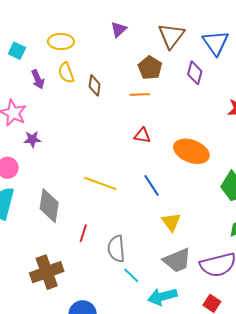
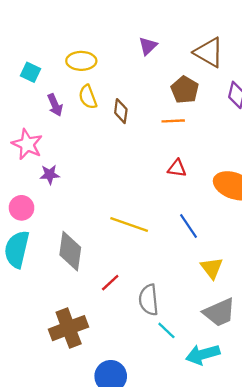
brown triangle: (171, 36) -> (209, 52), turned -36
red line: (83, 233) -> (110, 283), turned 30

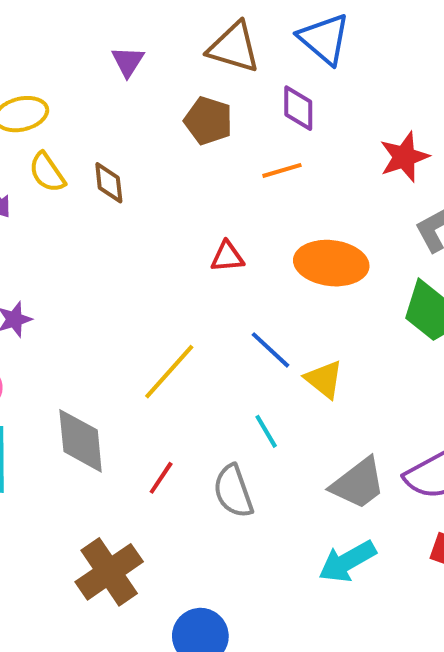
orange line: (173, 121) -> (282, 170), moved
yellow line: (129, 224) -> (169, 372), turned -54
yellow triangle: (212, 268) -> (324, 379), moved
cyan line: (166, 330) -> (266, 431), moved, turned 30

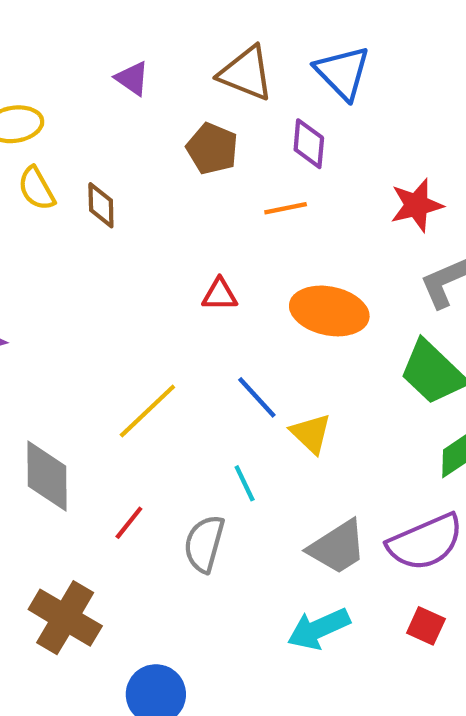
purple triangle: (128, 61) -> (132, 78), turned -33
gray semicircle: (233, 491) -> (204, 544), turned 30
brown cross: (109, 572) -> (65, 618), turned -30

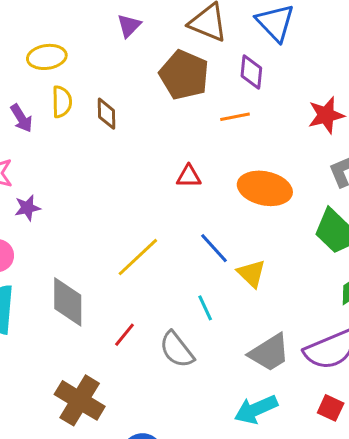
purple triangle: (132, 78) -> (129, 26), turned 40
brown pentagon: (212, 149) -> (184, 75), size x1.4
yellow semicircle: (36, 189) -> (62, 102), turned -152
gray semicircle: (204, 544) -> (177, 350), turned -54

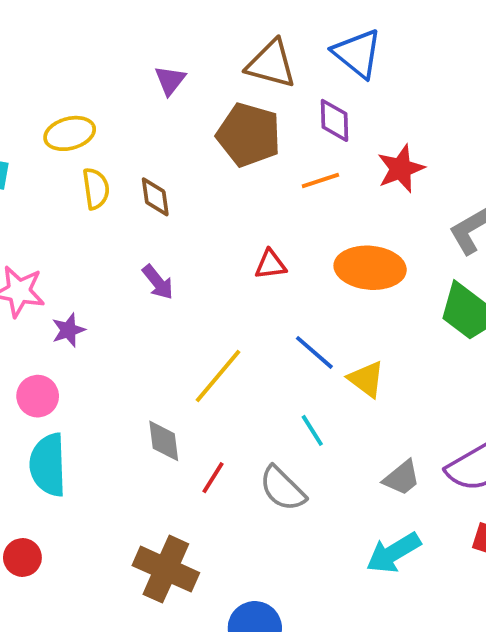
red star: (326, 115) -> (401, 169), moved
purple arrow: (21, 118) -> (158, 282), moved
gray diamond: (68, 302) -> (164, 441), moved, size x0.7
gray trapezoid: (269, 353) -> (402, 478), size x0.7

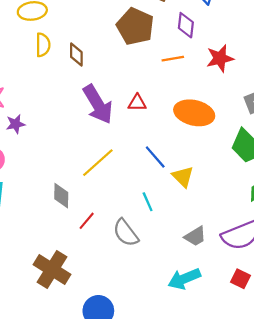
purple arrow: (158, 282) -> (98, 104), moved, size x1.8

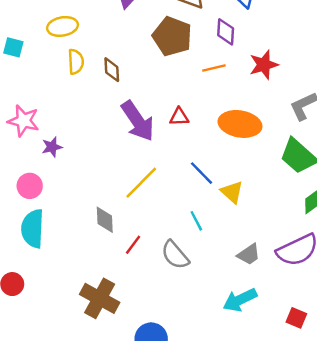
red square: (240, 279) -> (296, 318), moved

